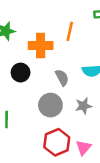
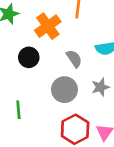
orange cross: (41, 46) -> (48, 26), turned -30

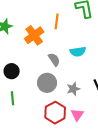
black circle: (29, 57) -> (12, 71), moved
gray star: (100, 87) -> (73, 89), moved

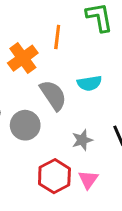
gray semicircle: (54, 60) -> (53, 95), size x1.5
gray circle: (47, 83) -> (25, 125), moved

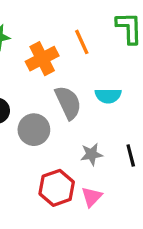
orange line: (57, 37) -> (82, 42), turned -40

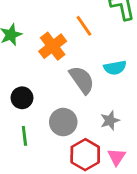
gray circle: (34, 130) -> (63, 122), moved

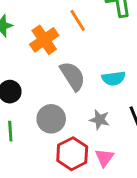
cyan semicircle: (115, 68) -> (114, 78), moved
gray star: (110, 120) -> (100, 120), turned 30

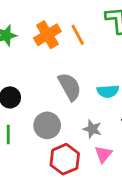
orange cross: (44, 40) -> (47, 35), moved
pink triangle: (104, 158) -> (103, 154), moved

